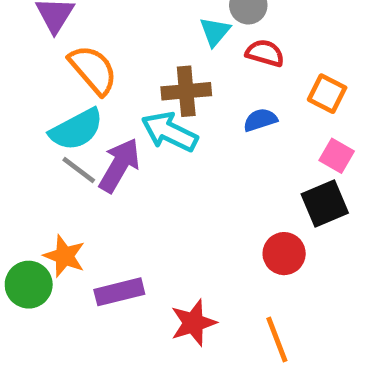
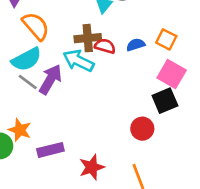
red semicircle: (265, 53) -> (105, 46), moved
blue semicircle: (260, 120) -> (136, 45), moved
pink square: (337, 156) -> (172, 74), size x1.5

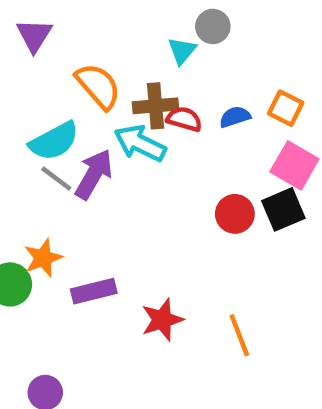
orange semicircle: (36, 26) -> (98, 86), moved
red circle: (142, 129) -> (235, 214), moved
orange star: (20, 130) -> (43, 258), turned 30

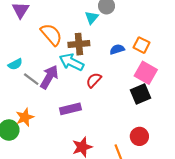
red semicircle: (184, 119) -> (94, 80), moved, turned -63
cyan semicircle: (54, 141) -> (15, 64), moved, size x0.6
red circle: (235, 214) -> (139, 136), moved
purple rectangle: (94, 291) -> (70, 109), moved

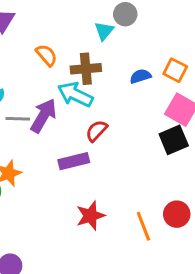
orange semicircle: (51, 35) -> (46, 55), size x0.7
gray line: (31, 79) -> (18, 119), turned -35
red semicircle: (94, 80) -> (96, 131), moved
red circle: (139, 136) -> (177, 214), moved

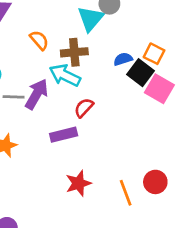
cyan triangle: (104, 31) -> (91, 19), size x1.5
black square: (174, 140) -> (140, 73), moved, turned -30

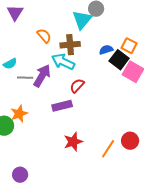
orange line: (126, 193) -> (108, 149), turned 54

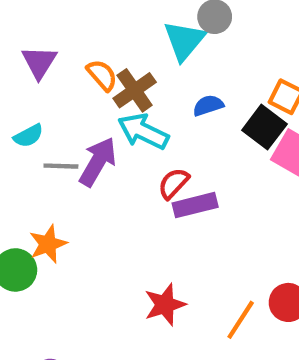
purple triangle: (15, 13) -> (39, 62), moved
brown cross: (70, 45) -> (135, 90), moved, turned -30
blue semicircle: (106, 50) -> (208, 105), moved
purple rectangle: (62, 106) -> (195, 205), moved

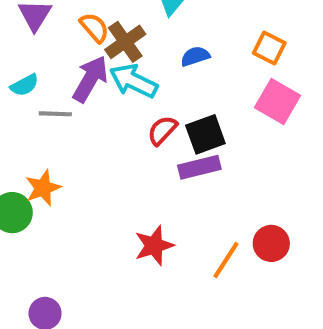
black square: (264, 127) -> (205, 134), moved, turned 33
purple arrow: (98, 162) -> (90, 79), moved
purple rectangle: (195, 205) -> (199, 167), moved

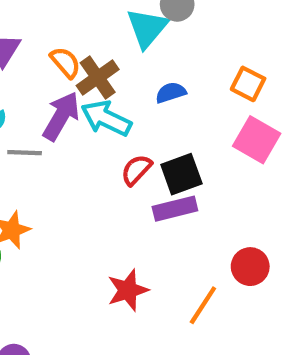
red circle: (271, 243) -> (250, 267), moved

